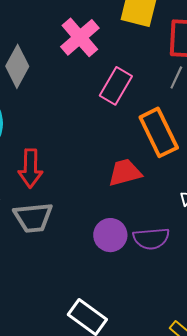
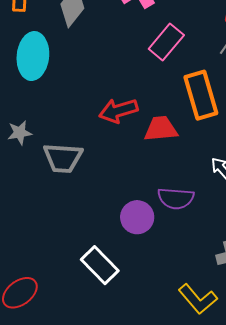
red arrow: (30, 168) -> (118, 111), moved, turned 63
purple circle: (110, 235) -> (137, 217), moved

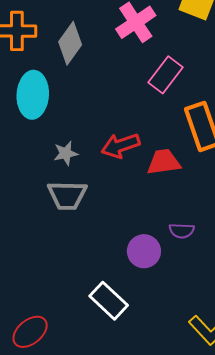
gray star: (20, 133) -> (66, 153), moved
purple semicircle: (176, 198) -> (182, 231), size x0.7

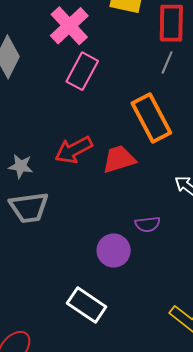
pink rectangle: (165, 75) -> (82, 71), moved
gray star: (66, 153) -> (21, 166), turned 30

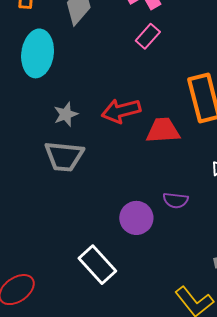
pink rectangle: (82, 71) -> (148, 36), size x0.7
gray star: (21, 166) -> (66, 114), turned 30

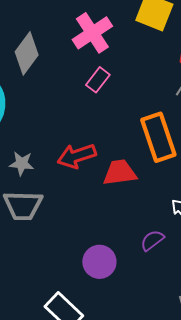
gray star: (66, 114) -> (22, 163), turned 30
purple semicircle: (176, 200) -> (152, 240), moved, turned 140

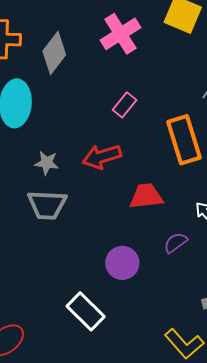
pink rectangle: (98, 80) -> (125, 105), moved
red trapezoid: (120, 173) -> (146, 196), moved

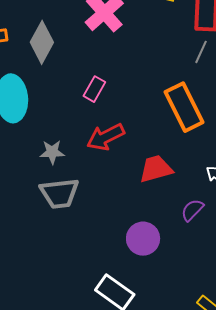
pink rectangle: (125, 105) -> (94, 89), moved

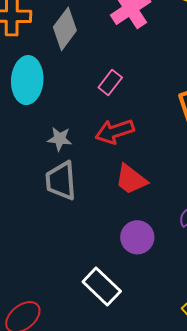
red trapezoid: (156, 169) -> (131, 179), moved, turned -135
gray trapezoid: (59, 193) -> (61, 181), turned 84

